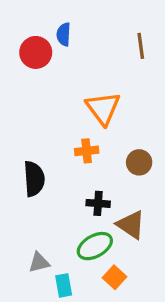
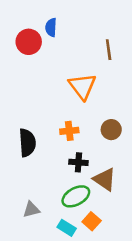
brown line: (141, 46) -> (109, 50), moved
orange cross: (87, 151) -> (69, 131), moved
cyan rectangle: (64, 285) -> (67, 228), moved, turned -48

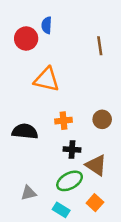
orange triangle: (82, 86) -> (47, 80), moved, turned -40
black semicircle: (27, 143) -> (25, 131), turned -80
orange square: (92, 221) -> (95, 203), moved

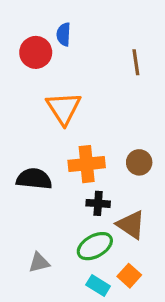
orange triangle: (47, 80) -> (64, 108), turned 44
orange cross: (64, 121) -> (87, 164), size x1.5
cyan rectangle: (61, 210) -> (98, 285), moved

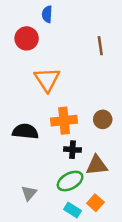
blue semicircle: (64, 34) -> (47, 14), moved
brown triangle: (131, 225) -> (97, 165), turned -40
gray triangle: (39, 263) -> (29, 193), turned -35

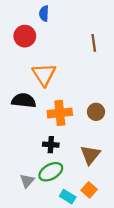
black semicircle: (25, 131) -> (24, 101), moved
black cross: (72, 150) -> (51, 145), moved
brown triangle: (97, 165) -> (90, 155), turned -45
green ellipse: (70, 181) -> (51, 172), moved

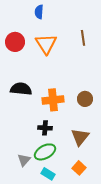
red circle: (25, 36) -> (15, 42), moved
orange triangle: (44, 75) -> (46, 44), moved
cyan rectangle: (68, 197) -> (48, 174), moved

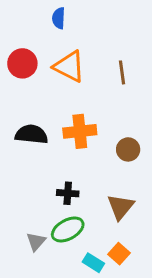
brown line: (83, 38) -> (122, 72), moved
orange triangle: (46, 44) -> (69, 66), turned -30
orange cross: (53, 100) -> (80, 131), moved
cyan rectangle: (48, 174) -> (93, 263), moved

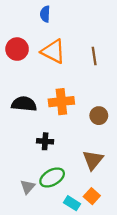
black cross: (68, 193) -> (45, 141), moved

